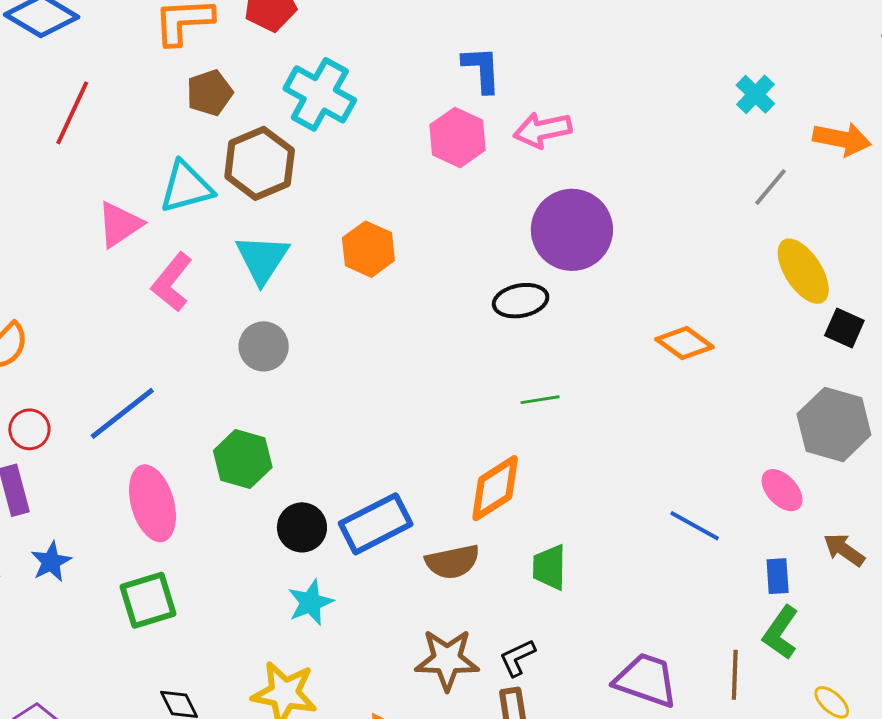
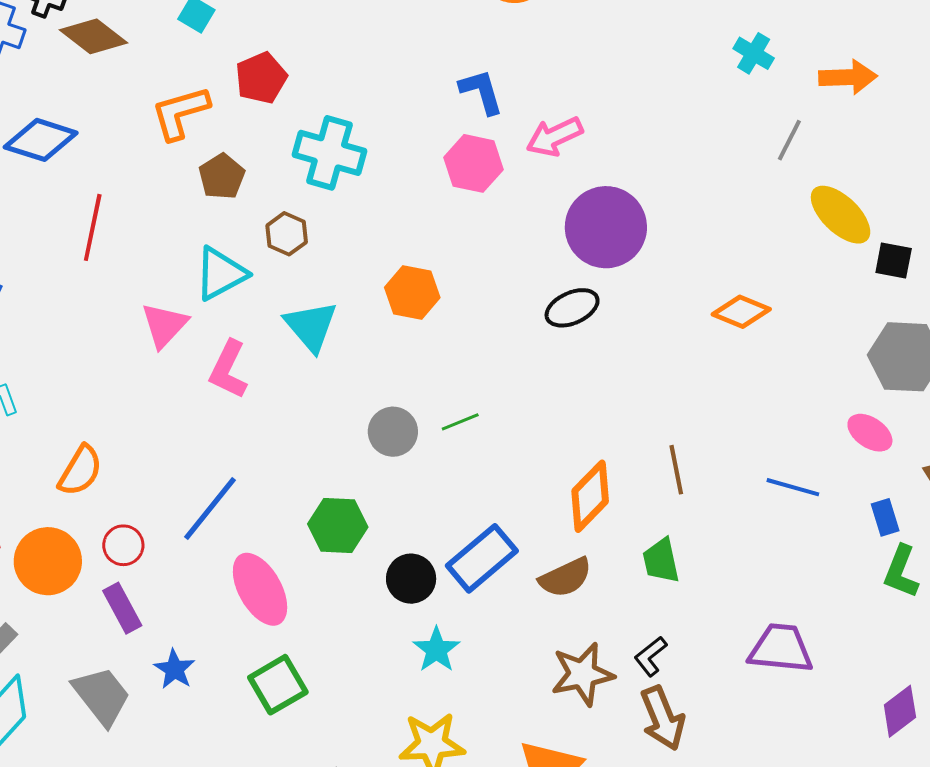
brown hexagon: (260, 163) -> (287, 234), size x0.6
gray circle: (264, 346) -> (393, 432), moved
green line: (540, 400) -> (460, 422), moved
brown line: (735, 675) -> (676, 470), moved

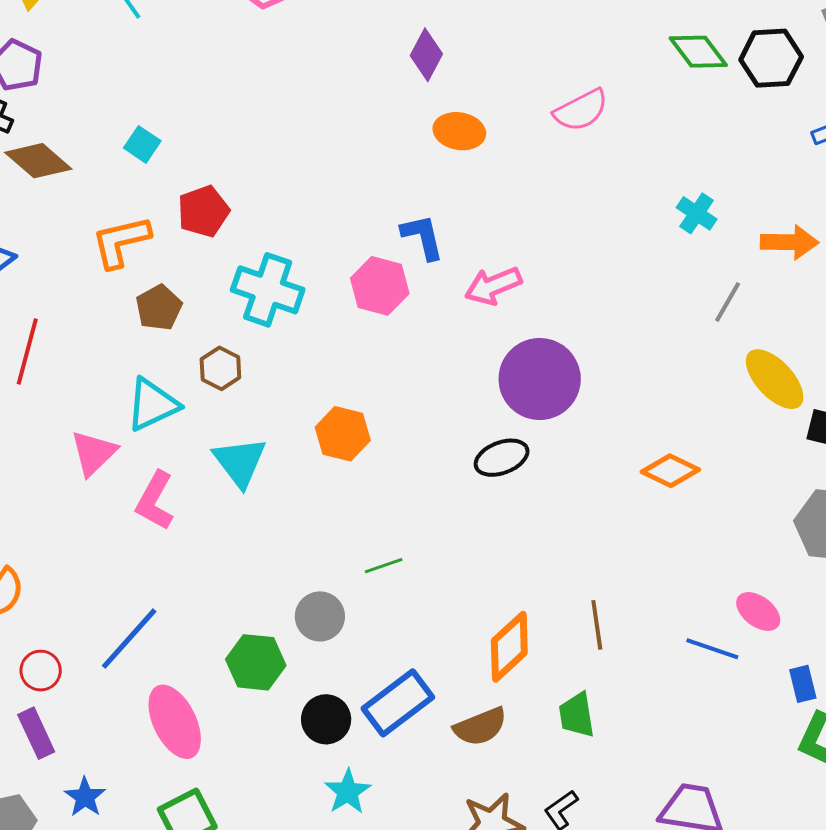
pink hexagon: (473, 163) -> (380, 286), moved
gray circle: (393, 432) -> (320, 616), moved
pink ellipse: (870, 433) -> (758, 611), moved

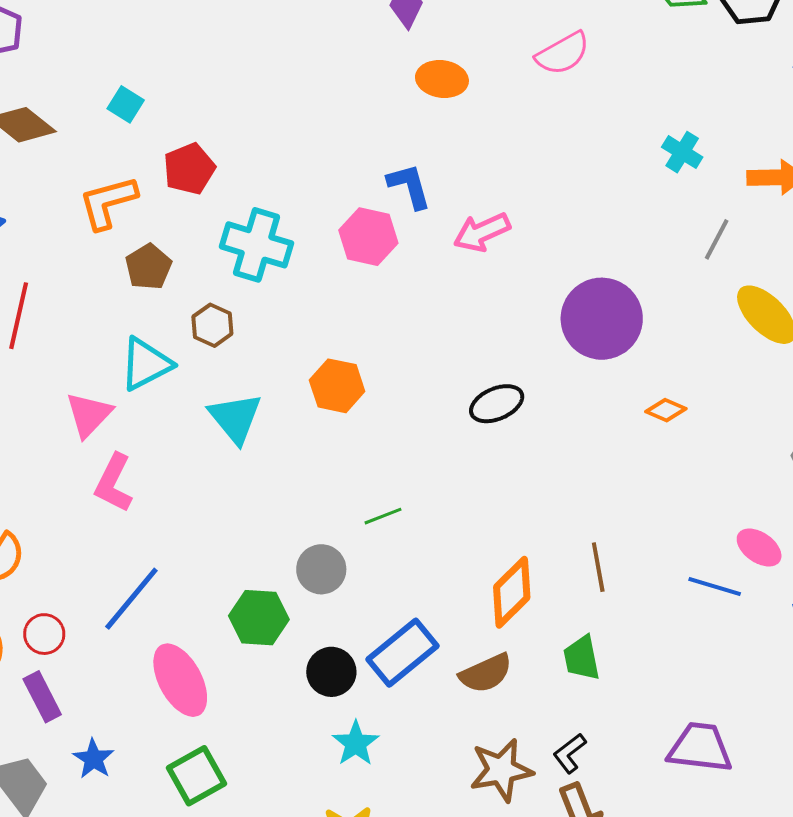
purple circle: (540, 379) -> (602, 319), moved
orange diamond: (670, 471) -> (666, 410), size x0.7
pink L-shape: (155, 501) -> (114, 483), moved

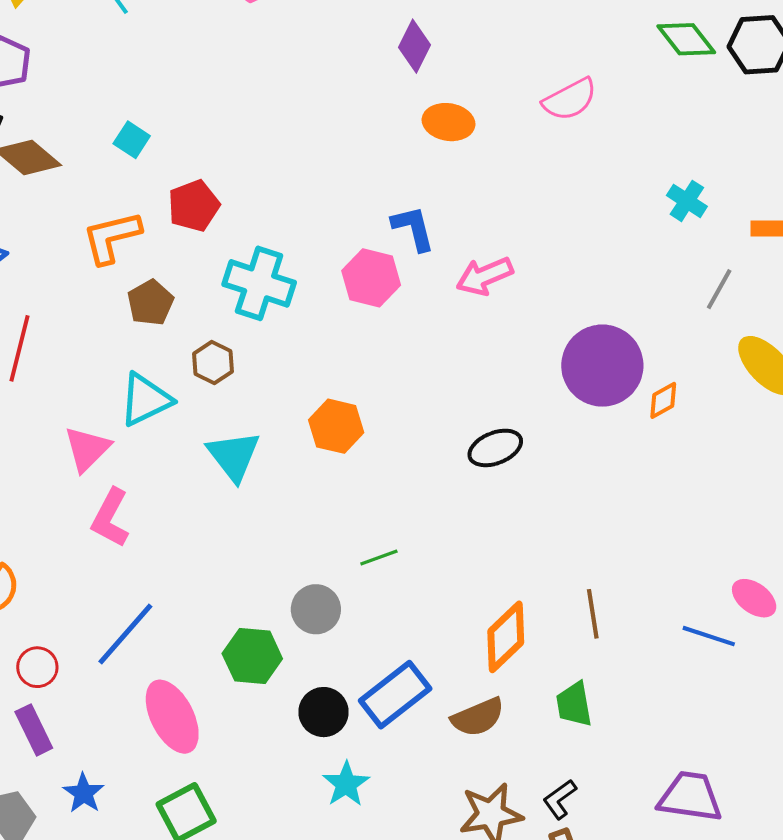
orange diamond: (666, 410) -> (663, 400), moved, turned -54

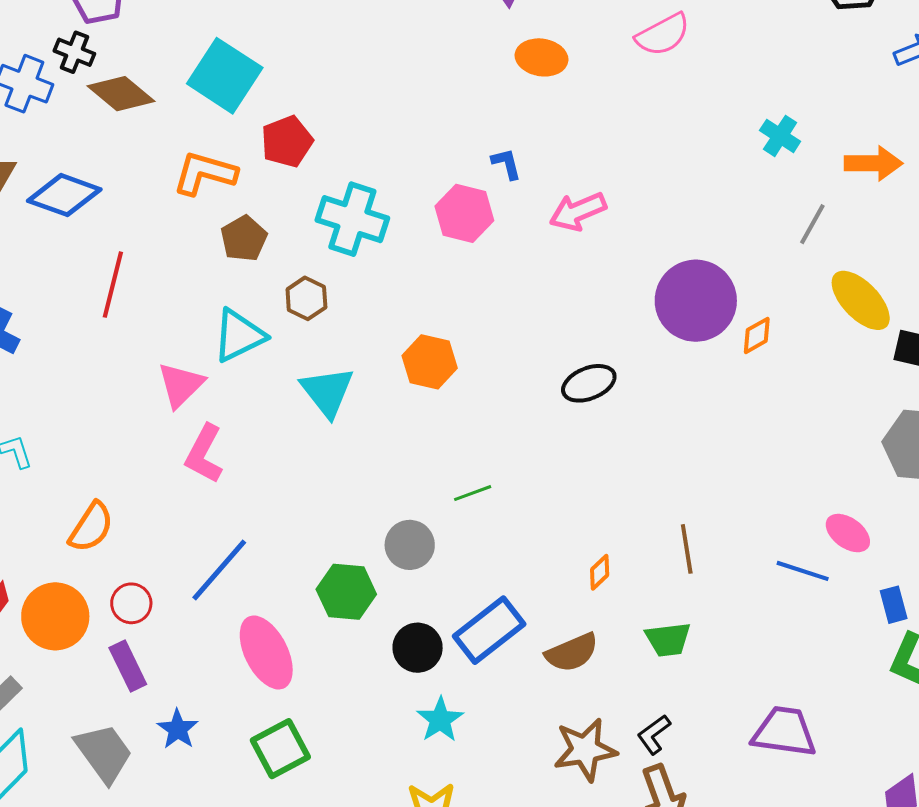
cyan square: (132, 140) -> (225, 76), size x2.0
blue L-shape: (413, 228) -> (506, 164), size x0.7
orange L-shape: (112, 237) -> (205, 173), turned 30
orange diamond: (506, 637) -> (600, 572), size x0.5
green trapezoid: (574, 704) -> (668, 639), turned -87

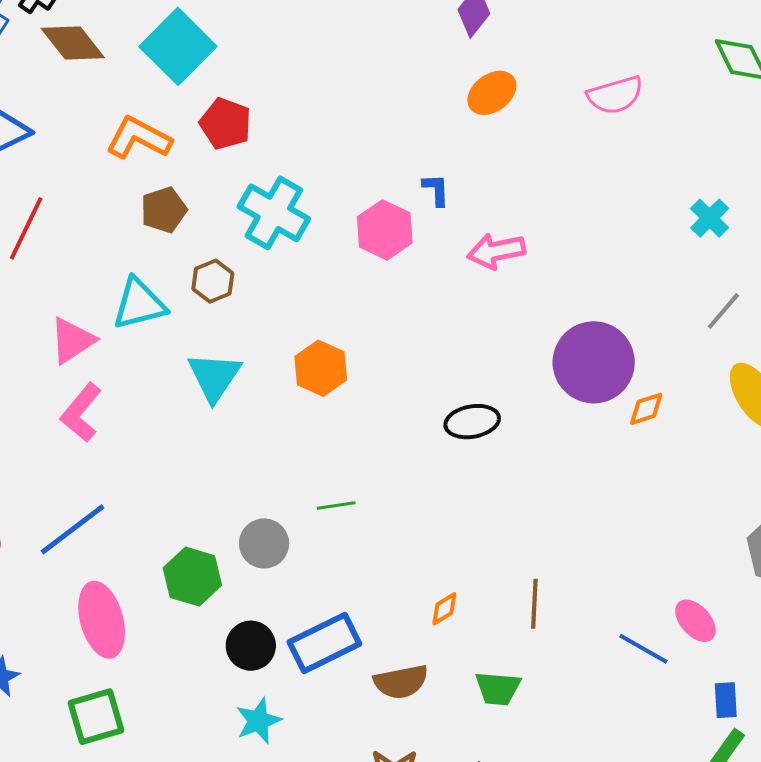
orange ellipse: (541, 57) -> (492, 93), turned -57
red pentagon: (287, 142) -> (226, 124), turned 30

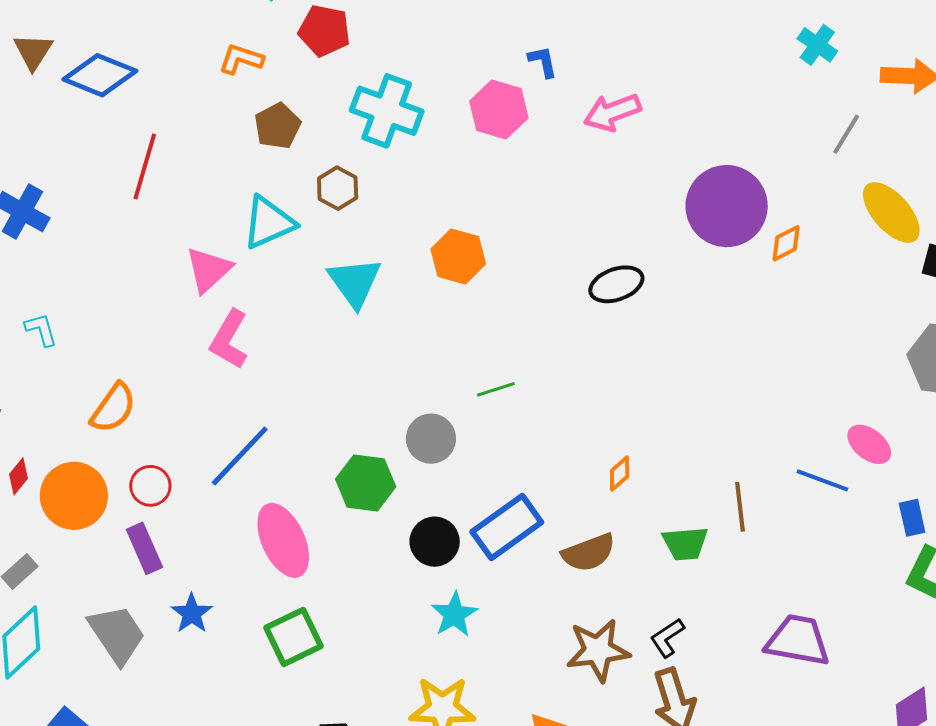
orange L-shape: (139, 138) -> (241, 59), size x0.7
brown line: (534, 604) -> (740, 507), moved

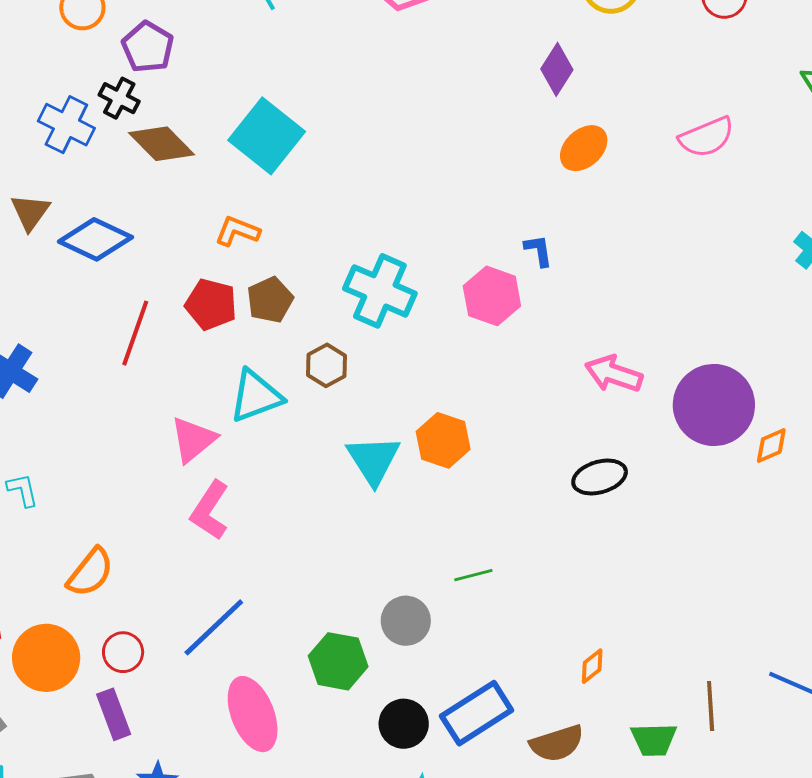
red pentagon: (324, 31) -> (211, 304), moved
pink arrow: (612, 112) -> (614, 374), moved, turned 36
cyan triangle: (355, 282) -> (373, 460), moved

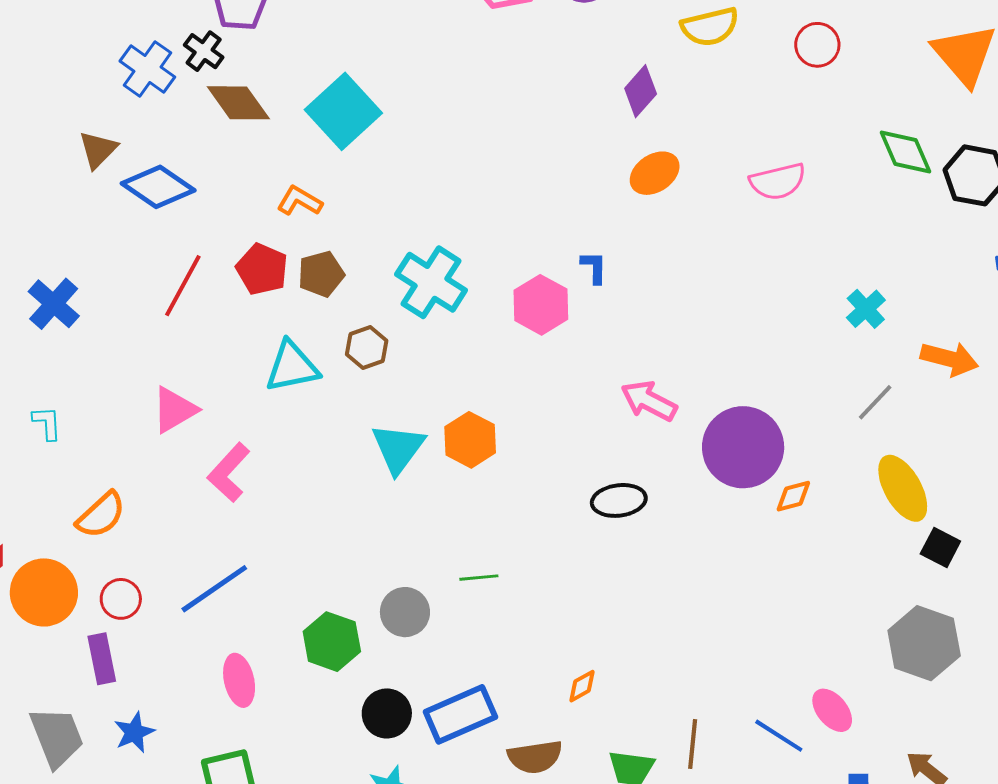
pink triangle: (193, 440) -> (174, 410), moved
pink ellipse: (253, 714) -> (239, 680), size x0.7

